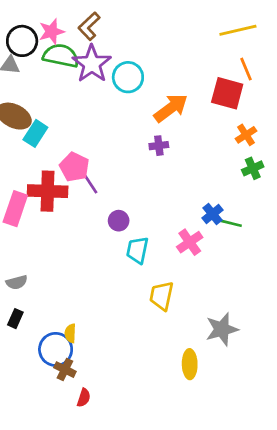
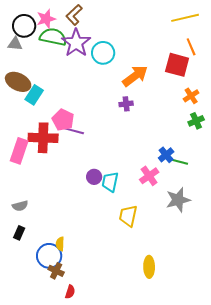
purple line: (89, 182) -> (74, 131), turned -42
purple circle: (119, 221) -> (94, 177), moved
gray star: (222, 329) -> (178, 200), moved

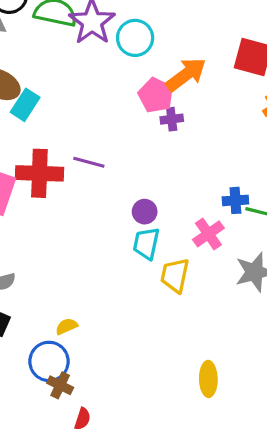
pink pentagon: (63, 120) -> (156, 95), moved
blue cross: (166, 155) -> (235, 200), turned 35
purple circle: (94, 177) -> (145, 212), moved
yellow trapezoid: (128, 216) -> (175, 275), moved
yellow semicircle: (60, 244) -> (67, 326), moved, turned 64

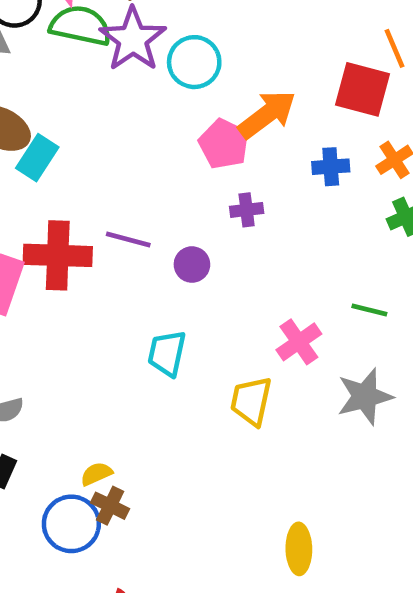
purple cross: (172, 119) -> (247, 210), moved
blue cross: (235, 200) -> (331, 167), moved
purple circle: (145, 212) -> (192, 265), moved
cyan trapezoid: (146, 243) -> (167, 353), moved
brown cross: (60, 385) -> (110, 506), moved

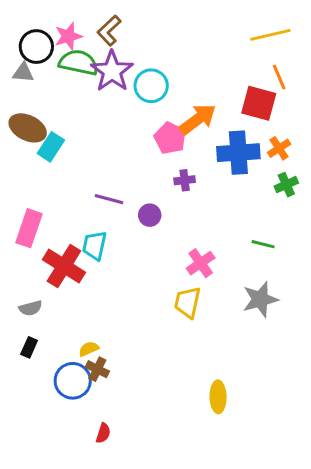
blue cross: (331, 167) -> (238, 153), size x1.8
red cross: (58, 255) -> (64, 266), moved, turned 30
pink cross: (299, 342) -> (201, 263), moved
cyan trapezoid: (167, 353) -> (94, 246), moved

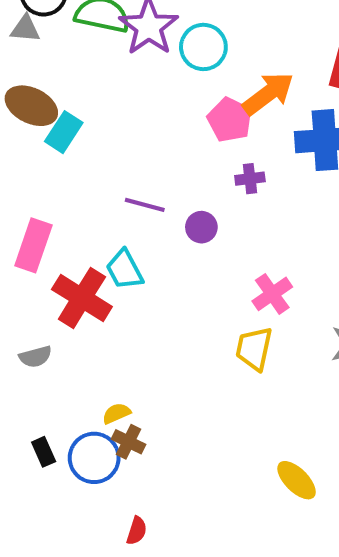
cyan trapezoid: (94, 246) -> (124, 270), turned -40
black rectangle: (29, 347) -> (44, 452), moved, turned -48
yellow ellipse: (218, 397) -> (297, 480), turned -44

